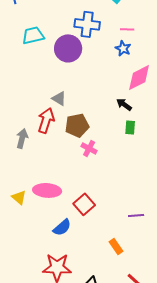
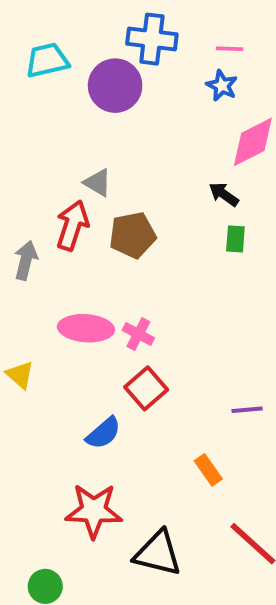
pink cross: (89, 148) -> (138, 334), moved
pink ellipse: (47, 190) -> (86, 328), moved

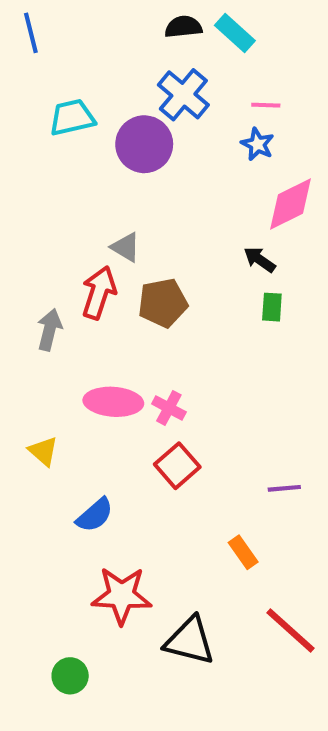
blue cross: (152, 39) -> (183, 95), turned 33
blue semicircle: (103, 433) -> (95, 515), moved

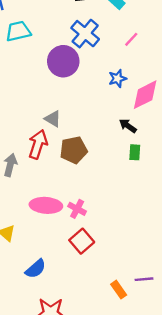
pink line: (266, 105) -> (131, 39), turned -49
cyan trapezoid: (72, 117) -> (18, 31), moved
blue star: (258, 144) -> (117, 79), moved, turned 30
purple line: (284, 488) -> (144, 279), moved

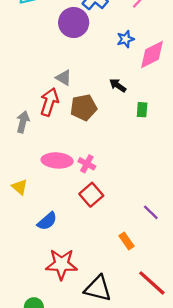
black arrow: (128, 126) -> (118, 85), moved
purple line: (144, 279) -> (151, 212), moved, turned 49

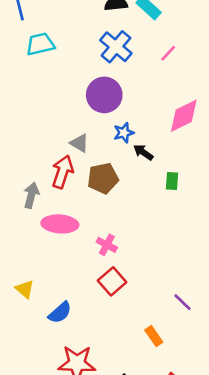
purple circle: (74, 23) -> (104, 95), moved
blue star: (125, 39) -> (124, 133), moved
pink ellipse: (57, 160) -> (60, 224), moved
yellow triangle: (20, 187) -> (25, 289), moved

